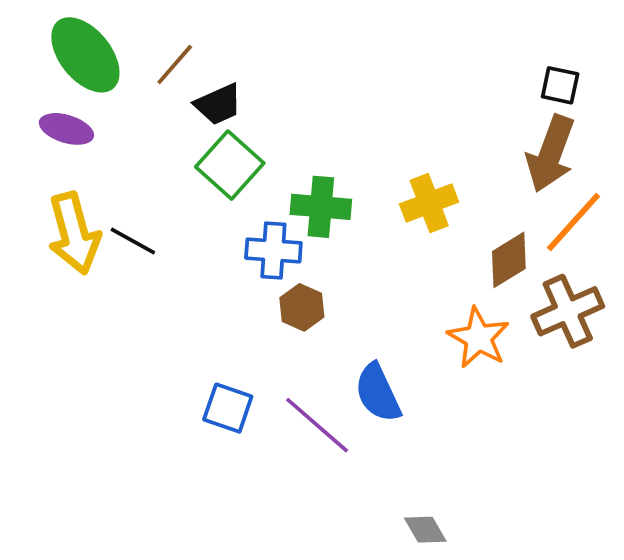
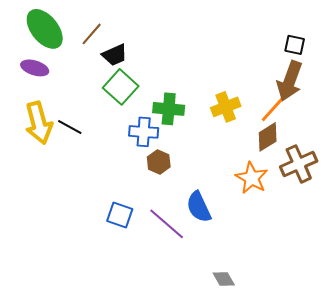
orange line: (573, 222) -> (276, 106), moved

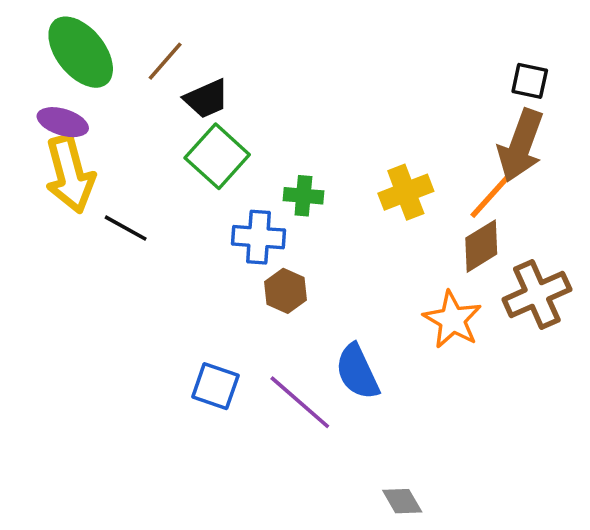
green cross: (169, 109) -> (303, 196), size x0.7
yellow arrow: (39, 123) -> (70, 174), moved

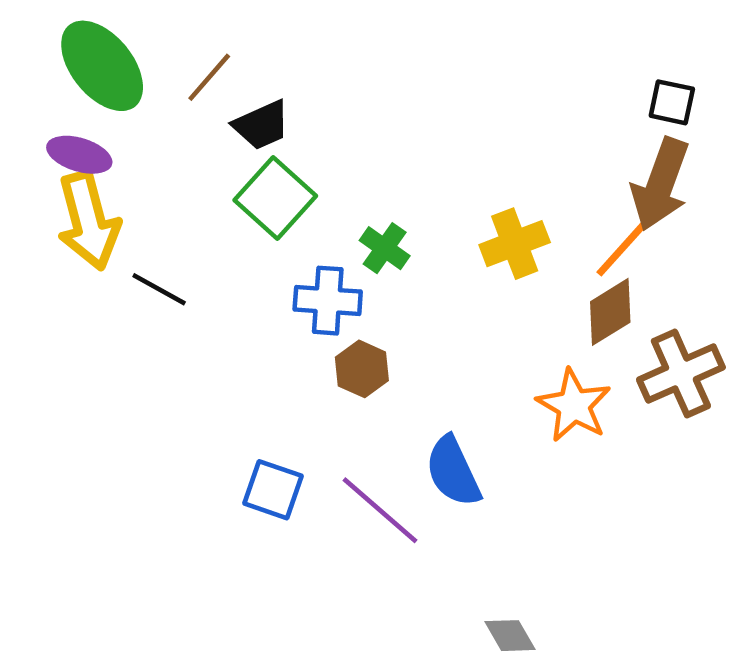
green cross: (303, 196) -> (385, 248), turned 30

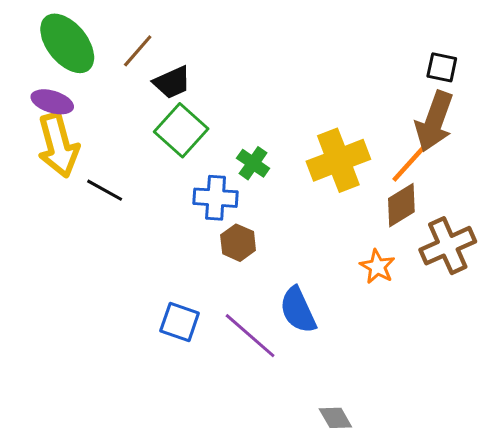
yellow cross: (515, 244) -> (338, 160), size x1.4
orange star: (574, 405) -> (377, 267), size x0.7

